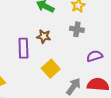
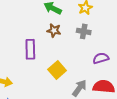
brown star: (44, 36) -> (54, 30), moved

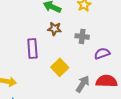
gray cross: (84, 31) -> (82, 36), moved

